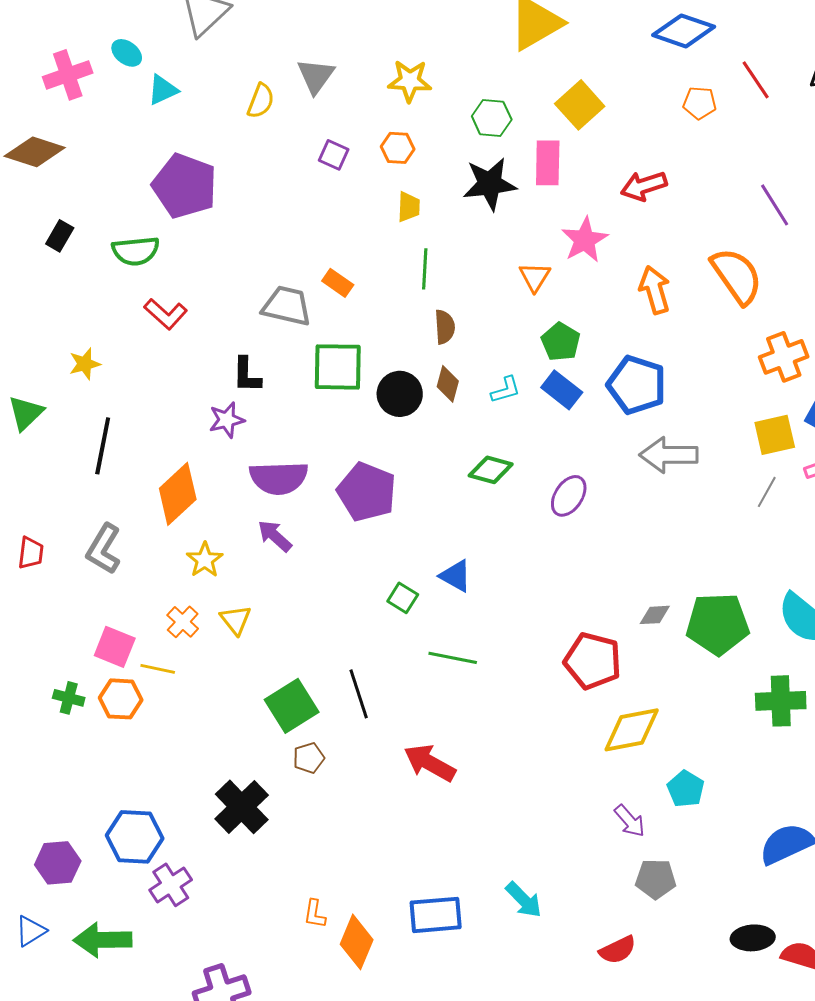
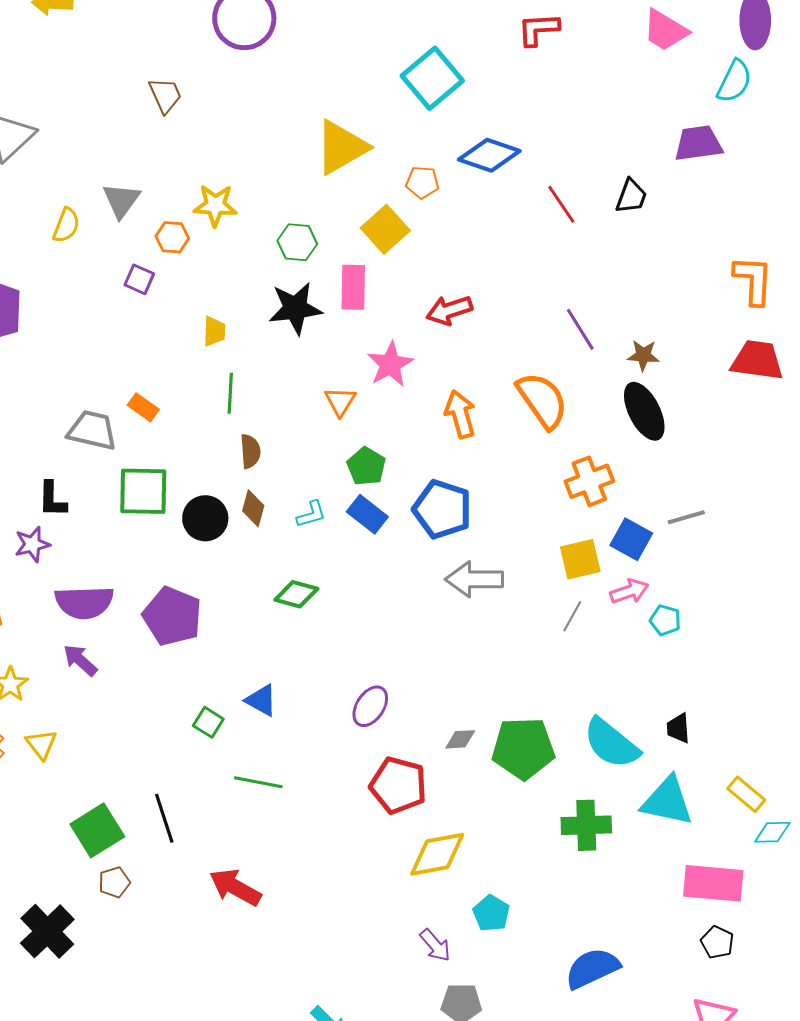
orange pentagon: (700, 103) -> (422, 182), moved
orange hexagon: (398, 148) -> (172, 237), moved
purple ellipse: (569, 496) -> (370, 706), moved

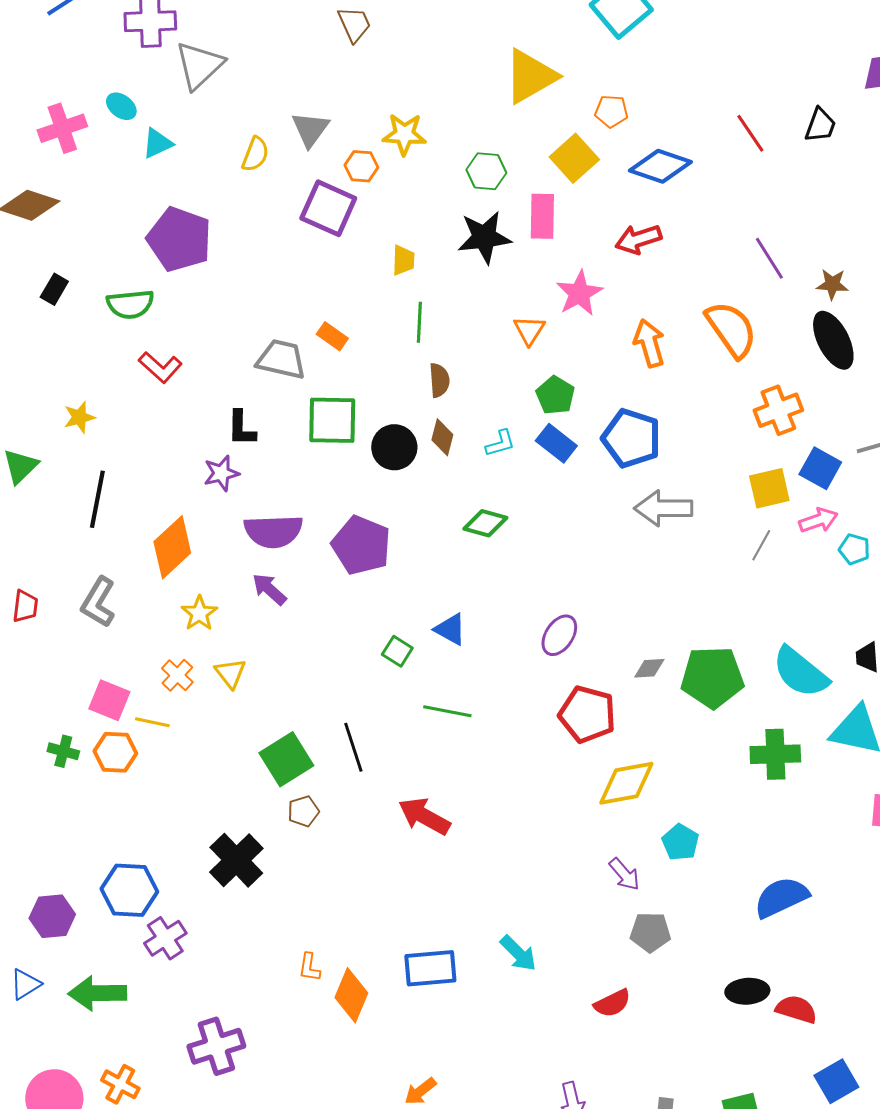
blue diamond: (489, 155) -> (660, 166), moved
purple square: (139, 279) -> (328, 208), size x1.8

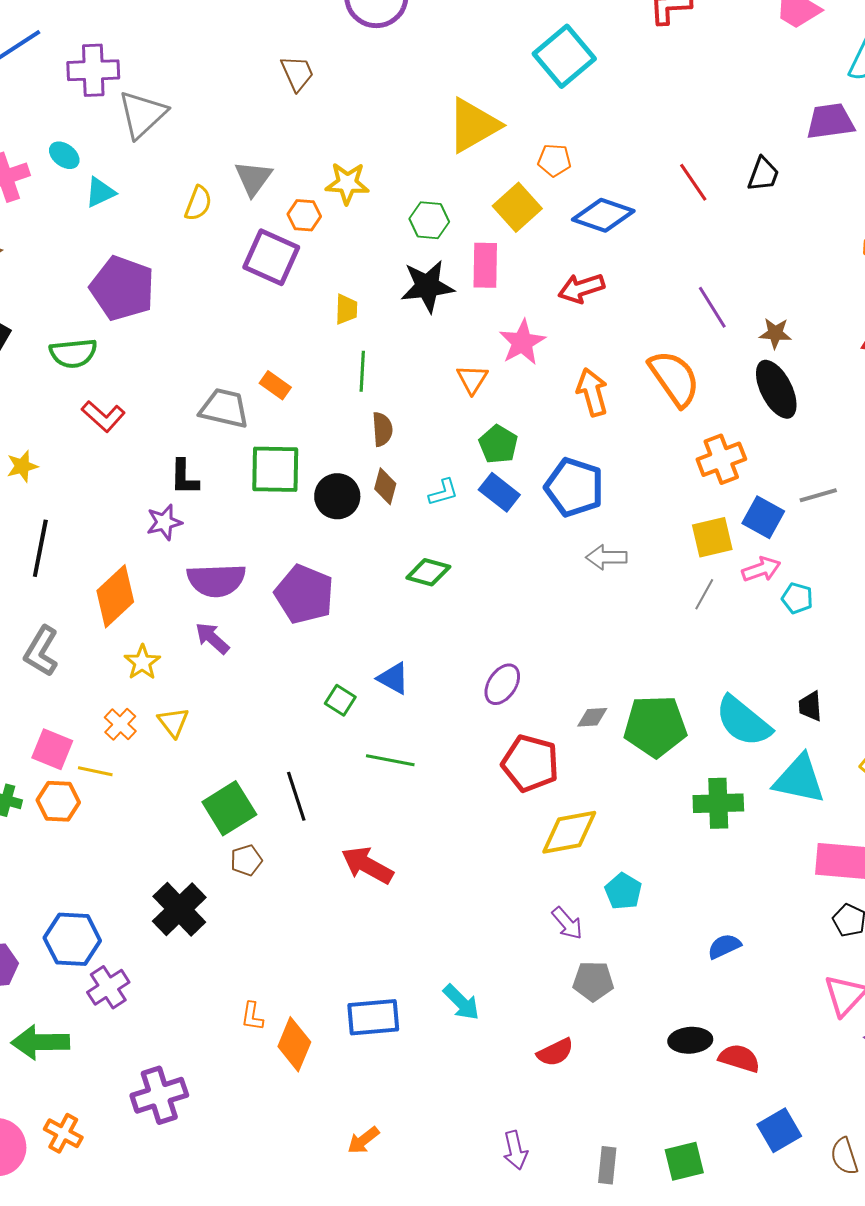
gray arrow: (663, 508) -> (606, 557), size x0.7
blue semicircle: (781, 897) -> (724, 946), size x0.6

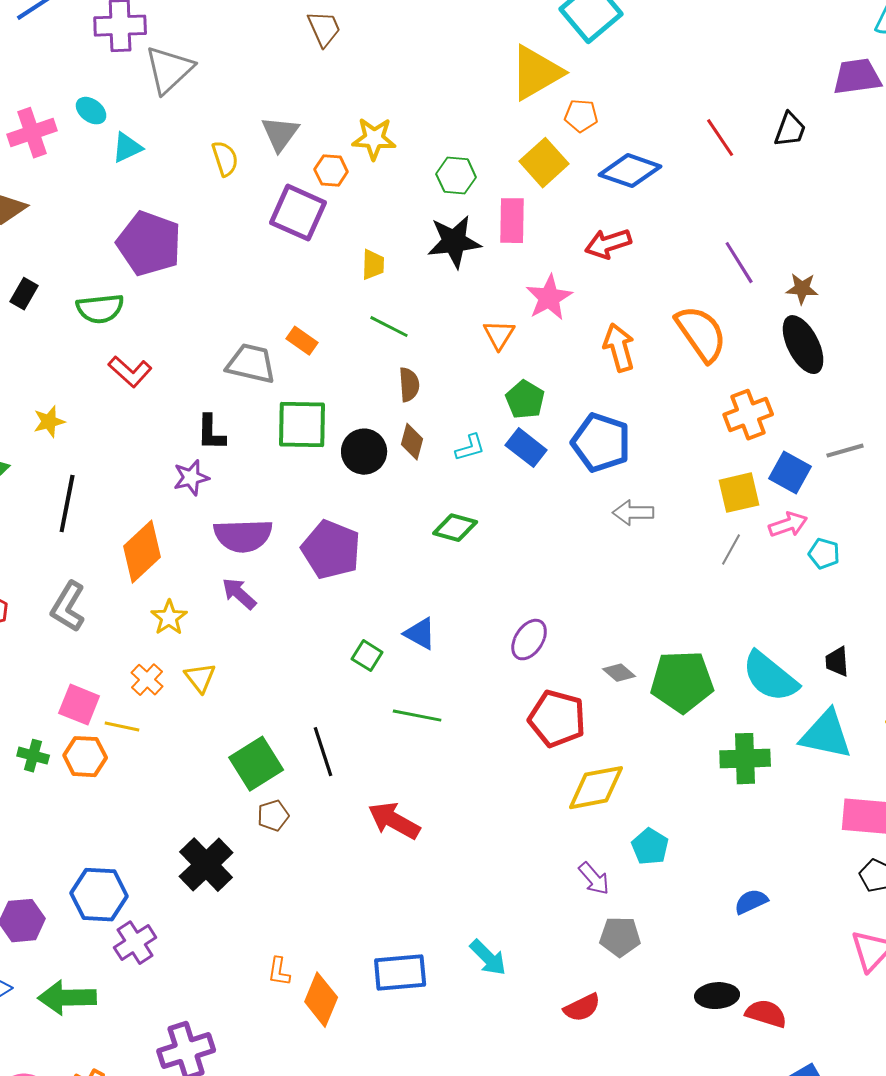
yellow triangle: (473, 125) -> (536, 73), moved
yellow semicircle: (198, 203) -> (225, 159), turned -39
green line: (362, 371) -> (389, 327), turned -66
gray diamond: (592, 717) -> (619, 673), turned 44

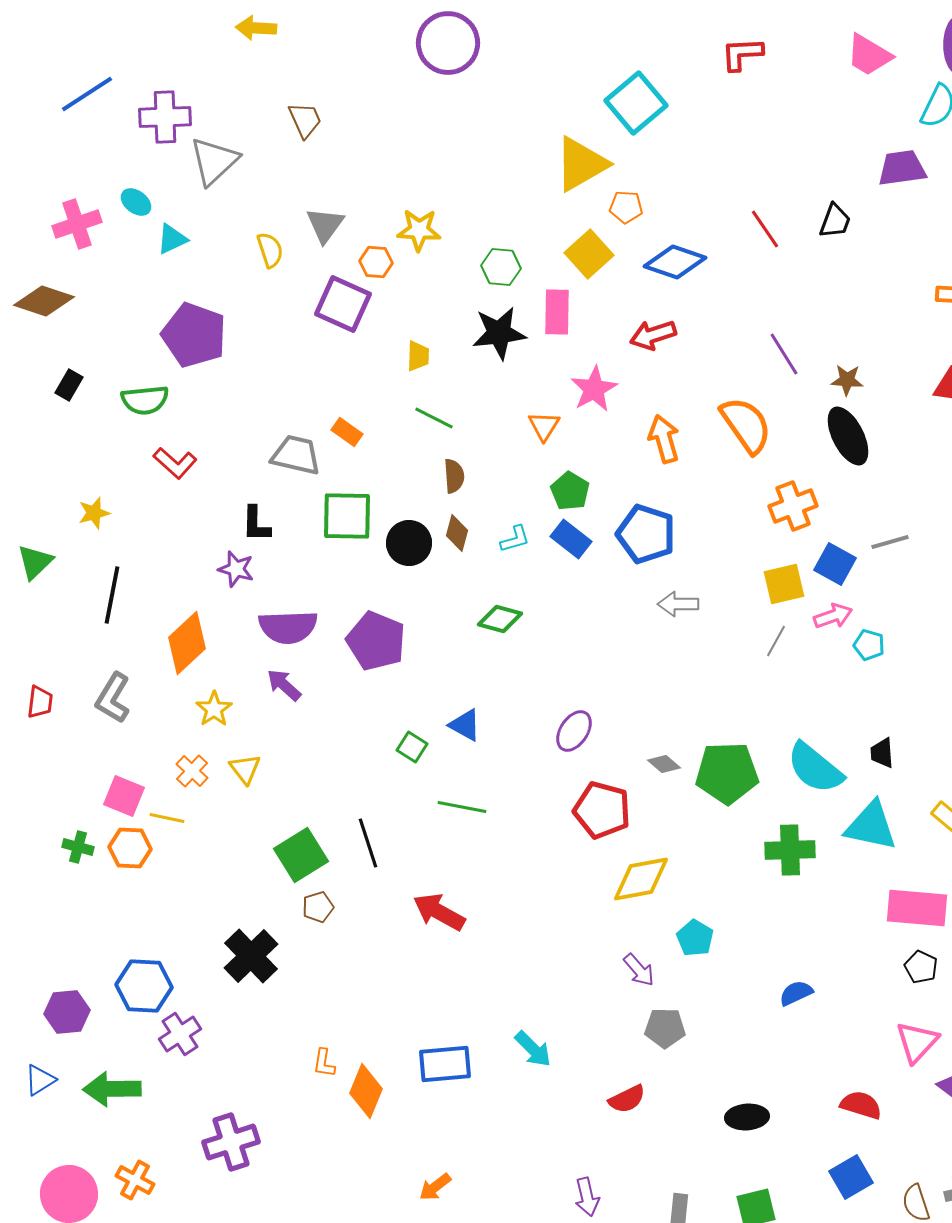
brown trapezoid: (324, 29) -> (305, 120), moved
purple star: (191, 478) -> (236, 569), turned 30
black ellipse: (717, 996) -> (747, 1117), moved
red semicircle: (766, 1014) -> (861, 1105), moved

